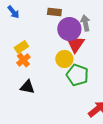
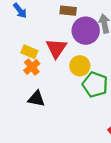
red triangle: (75, 44) -> (56, 48), moved
yellow rectangle: (21, 47) -> (29, 52), turned 56

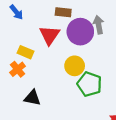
red triangle: (56, 48) -> (49, 35), moved
orange cross: (32, 67) -> (18, 69), moved

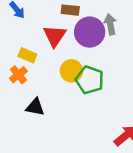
yellow circle: (75, 66) -> (71, 71), moved
green pentagon: (89, 84) -> (90, 80), moved

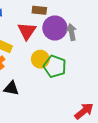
gray arrow: (110, 24) -> (72, 32), moved

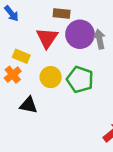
yellow circle: (40, 59) -> (51, 77), moved

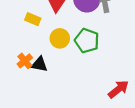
orange cross: (13, 75) -> (25, 61), moved

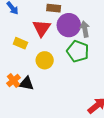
green pentagon: (87, 41) -> (78, 51), moved

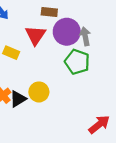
yellow circle: (45, 60) -> (39, 92), moved
black triangle: (27, 83) -> (18, 99), turned -42

